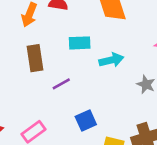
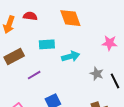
brown rectangle: (35, 58) -> (14, 56), turned 72

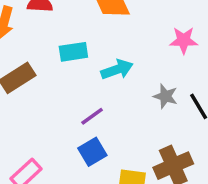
purple line: (34, 75) -> (92, 116), moved

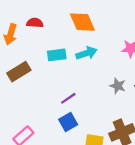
cyan arrow: (117, 69) -> (86, 53), moved

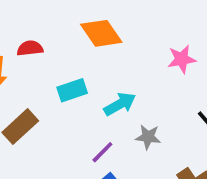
cyan arrow: (86, 53) -> (120, 104), moved
gray star: (118, 86) -> (148, 137), moved

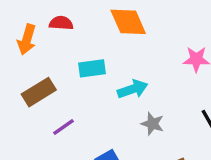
purple line: (102, 152) -> (64, 127), moved

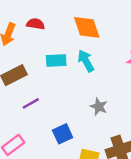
cyan arrow: (133, 89) -> (86, 61), moved, turned -105

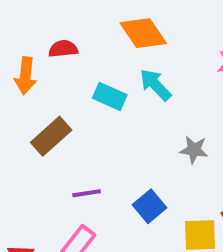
cyan rectangle: (56, 60) -> (110, 96), turned 42
purple line: (31, 103) -> (87, 193), moved, turned 36

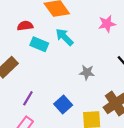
red semicircle: (63, 49) -> (25, 26), moved
purple line: (87, 193) -> (28, 98), turned -49

